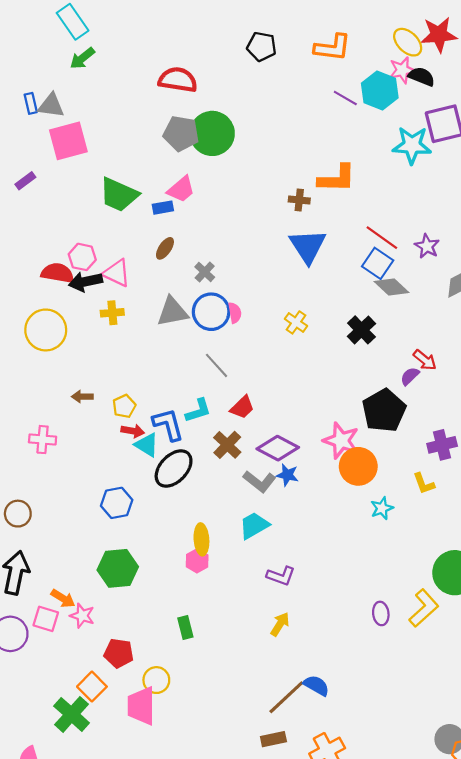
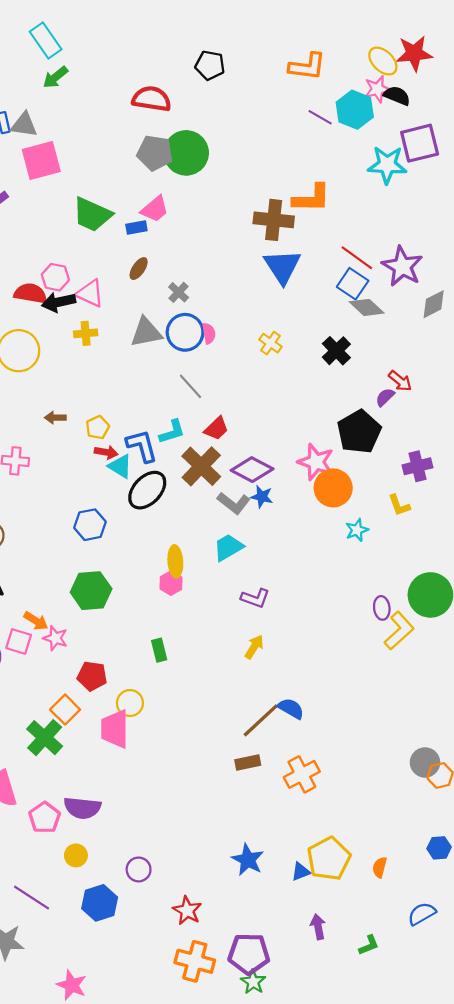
black pentagon: (262, 46) -> (210, 65), moved
brown cross: (299, 200) -> (274, 220), size x1.8
purple star: (427, 246) -> (402, 266), size x1.6
brown cross: (227, 445) -> (201, 466), size x1.4
purple ellipse: (381, 613) -> (382, 608), moved

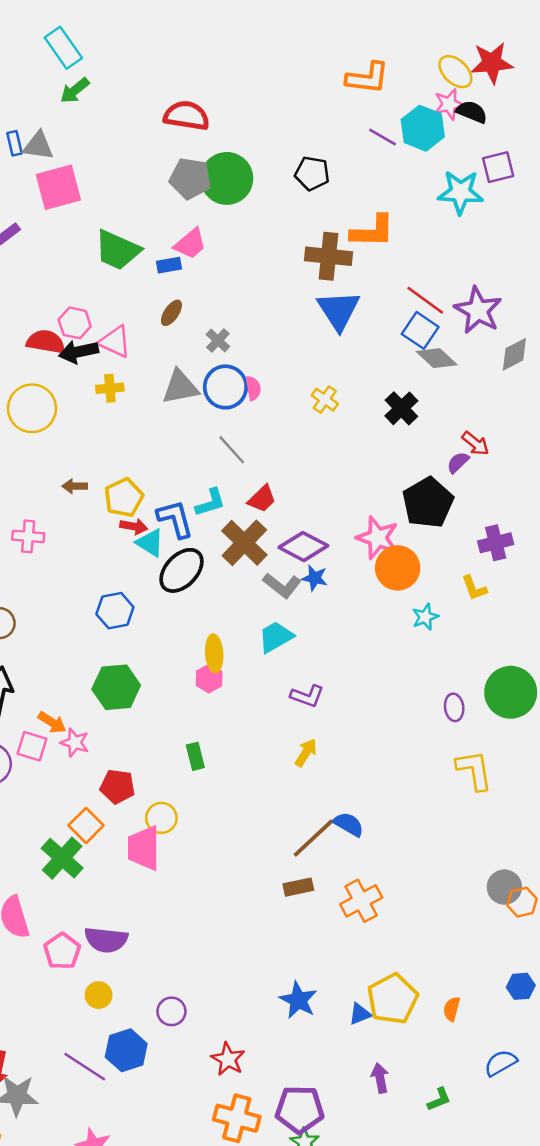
black pentagon: (210, 65) -> (312, 173), moved
purple square: (420, 143) -> (498, 167), size x0.7
yellow pentagon: (98, 427) -> (124, 498), size x1.4
yellow L-shape: (399, 631) -> (474, 770), moved, turned -57
purple line: (32, 898) -> (85, 1067), moved

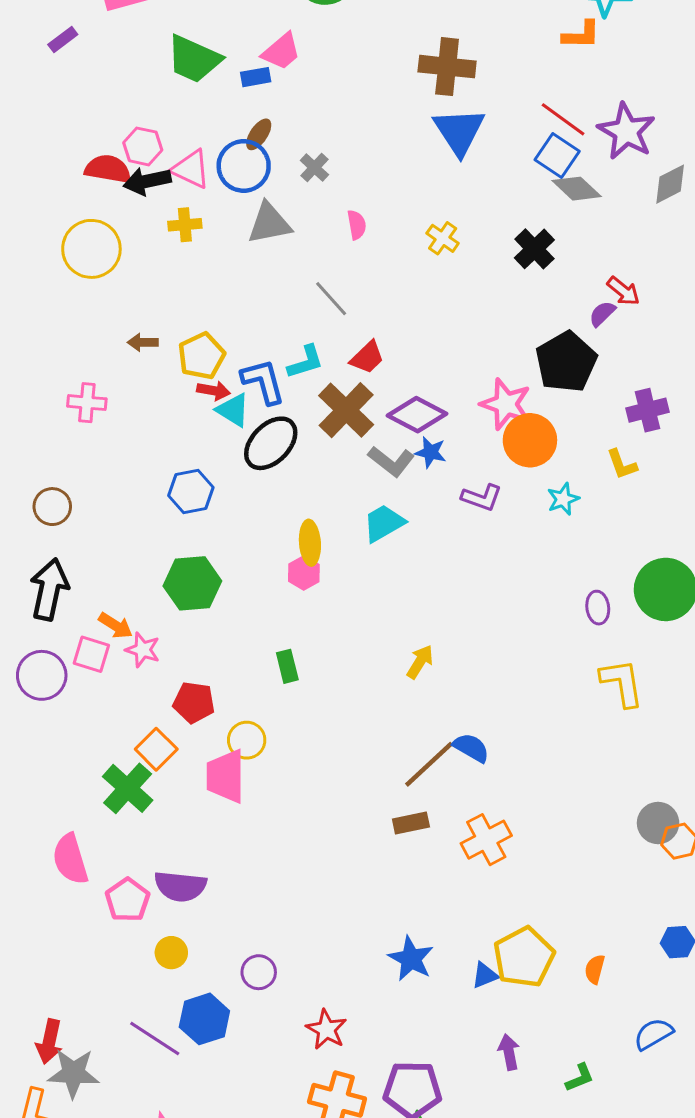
orange L-shape: (372, 231) -> (581, 35), moved, size x0.7
blue circle: (225, 387) -> (244, 166), moved
purple L-shape: (307, 696) -> (482, 498), moved

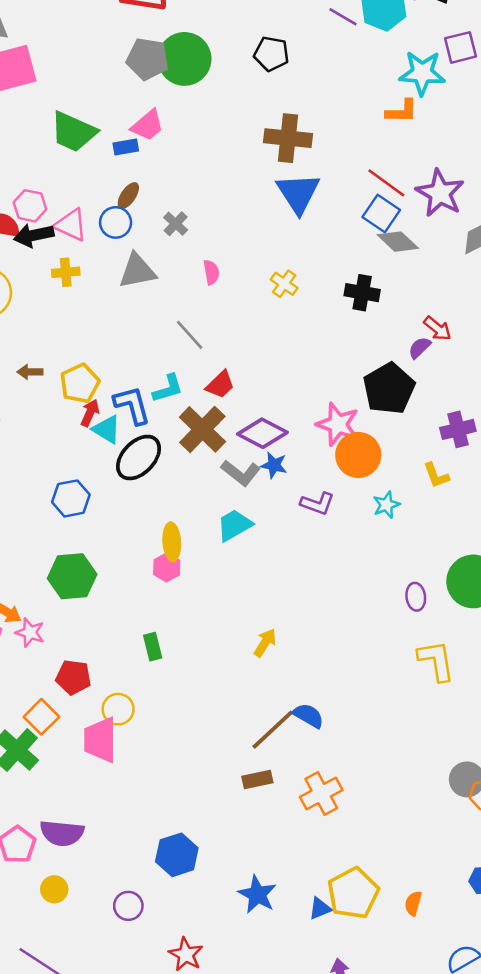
blue circle: (244, 166) -> (116, 222), size x0.7
black cross: (534, 249) -> (362, 293), turned -36
red arrow: (213, 391) -> (90, 413), turned -76
blue hexagon: (204, 1019) -> (177, 855), moved

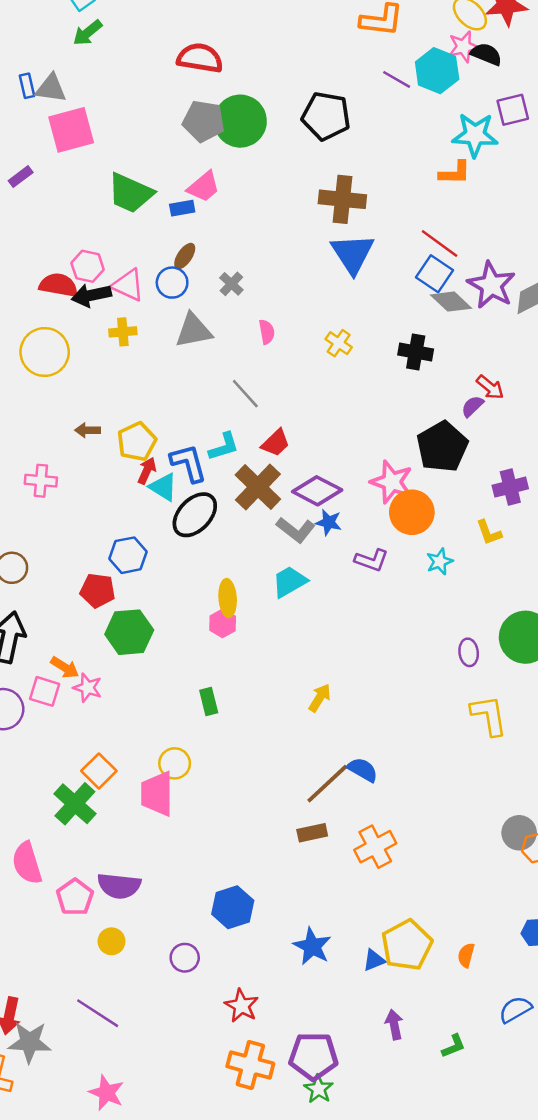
black pentagon: (271, 54) -> (326, 116), size x1.4
purple star: (440, 193) -> (491, 285), moved
red pentagon: (73, 677) -> (98, 591), moved

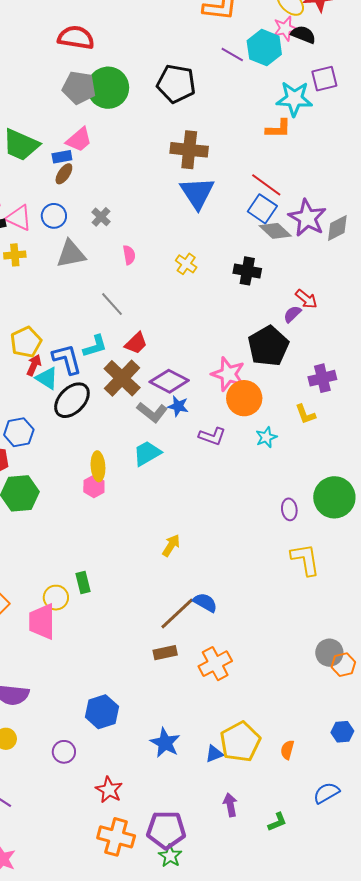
brown ellipse: (185, 256) -> (64, 174), moved
green rectangle: (209, 702) -> (83, 583), moved

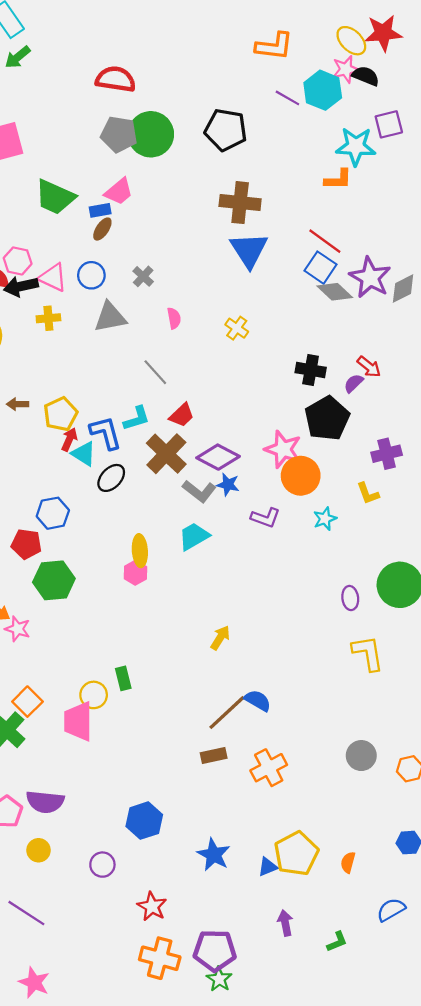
black cross: (247, 271) -> (311, 370), moved
black ellipse: (72, 400) -> (111, 478), size x0.7
gray circle: (329, 653) -> (361, 756), moved

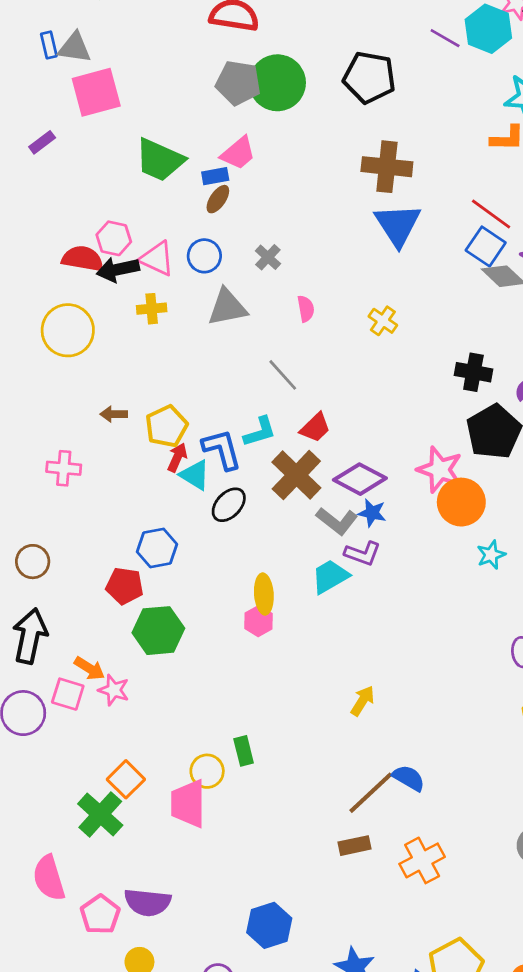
purple L-shape: (265, 518) -> (363, 553), moved

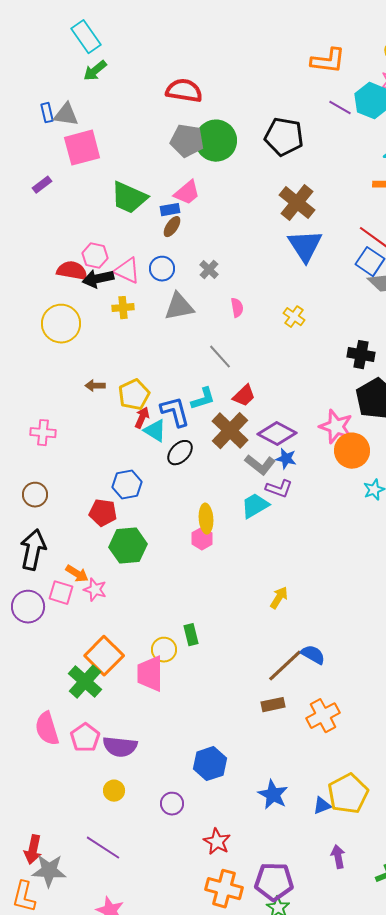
brown cross: (387, 167) -> (297, 203), turned 33
pink cross: (64, 468) -> (43, 433), moved
orange square: (126, 779) -> (104, 656), size x1.4
pink pentagon: (100, 915) -> (85, 738), moved

